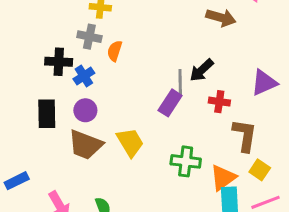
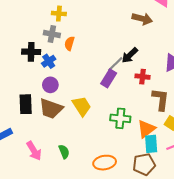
gray line: (180, 83) -> (115, 64), turned 48
black rectangle: (47, 114) -> (26, 104), moved

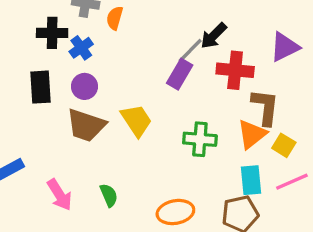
red cross: (142, 77) -> (235, 70), size x1.5
black rectangle: (26, 104) -> (40, 87), moved
orange triangle: (146, 129) -> (252, 134), moved

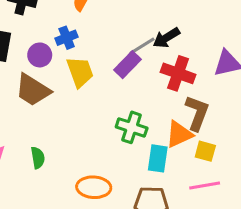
blue cross: (81, 48) -> (67, 38), moved
yellow trapezoid: (136, 120) -> (80, 72), moved
yellow square: (284, 145) -> (205, 151), turned -30
cyan rectangle: (251, 180) -> (158, 158), moved

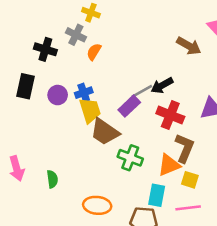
blue cross: (67, 38) -> (84, 93), moved
brown trapezoid: (33, 90) -> (105, 132), moved
cyan rectangle: (158, 158) -> (157, 195), moved

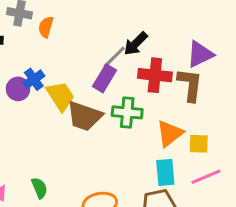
blue cross: (84, 93) -> (34, 79), moved
brown L-shape: (185, 148) -> (190, 85), moved
green cross: (130, 158) -> (127, 112), moved

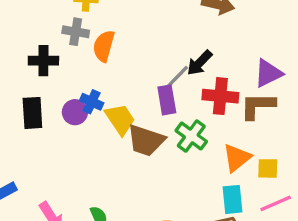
orange semicircle: (46, 27) -> (104, 46), size x1.4
purple rectangle: (104, 78) -> (167, 100), turned -40
blue cross: (34, 79) -> (92, 102), turned -30
brown L-shape: (190, 85) -> (258, 106), turned -96
green cross: (127, 112) -> (191, 136), turned 32

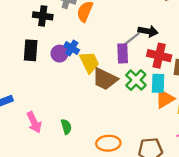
black arrow: (200, 63) -> (148, 31), turned -132
cyan rectangle: (233, 199) -> (158, 83), moved

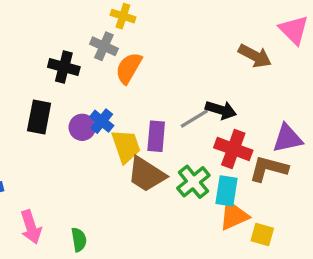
purple rectangle: (123, 53) -> (156, 136), moved

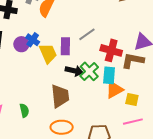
black arrow: (221, 110) -> (74, 71), moved
brown trapezoid: (147, 174) -> (60, 96), moved, turned -125

